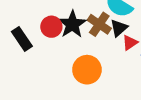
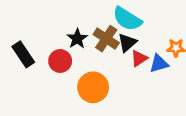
black star: (72, 24) -> (77, 39), size x0.7
red circle: (51, 27) -> (60, 61), moved

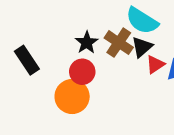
red circle: (60, 61) -> (82, 72), moved
orange circle: (93, 87) -> (72, 97), moved

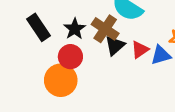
black triangle: (142, 47) -> (115, 45), moved
black rectangle: (27, 60) -> (38, 27), moved

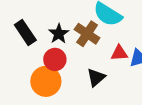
black triangle: (115, 45) -> (96, 77), moved
red triangle: (140, 50) -> (119, 53), turned 30

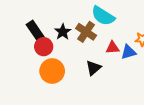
red circle: (55, 59) -> (44, 47), moved

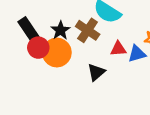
orange circle: (52, 71) -> (57, 53), moved

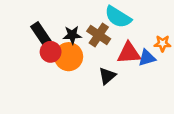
black star: (60, 30) -> (72, 35), turned 30
red triangle: (118, 49) -> (129, 53), size x1.5

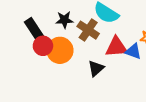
black star: (72, 35) -> (64, 20), moved
blue triangle: (147, 58) -> (133, 51), turned 36

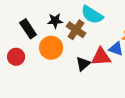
red circle: (43, 46) -> (16, 57), moved
red triangle: (116, 47) -> (101, 57), moved

